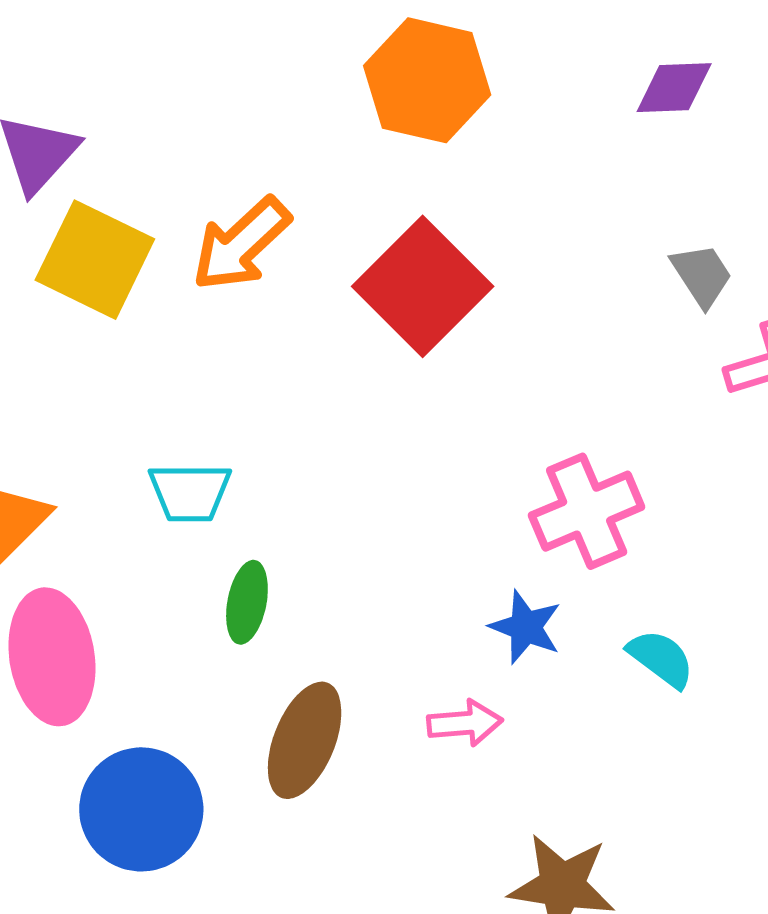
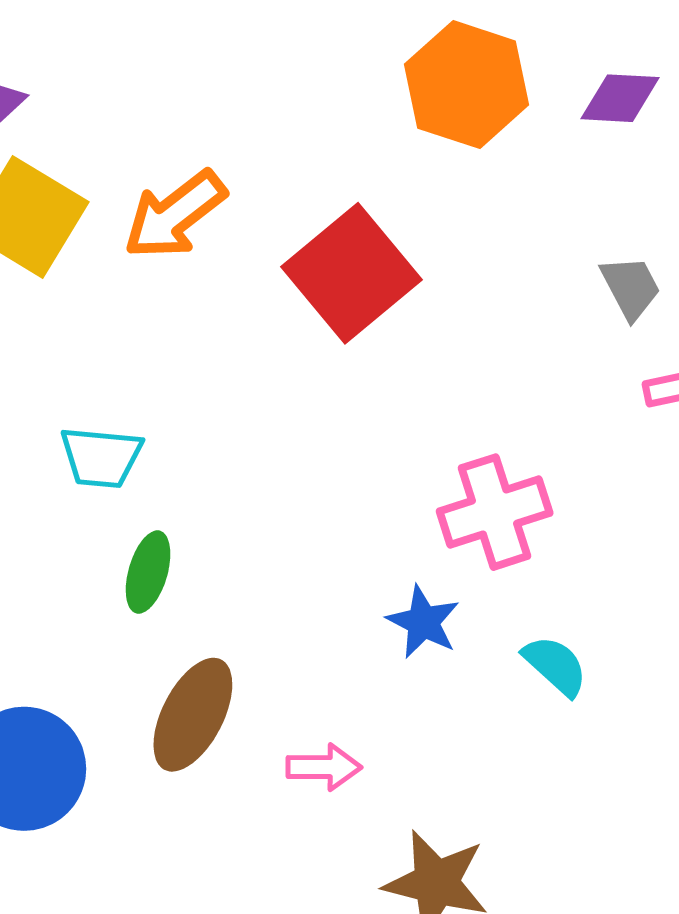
orange hexagon: (427, 80) -> (467, 85), moved
pink arrow: (465, 723) -> (324, 767), moved

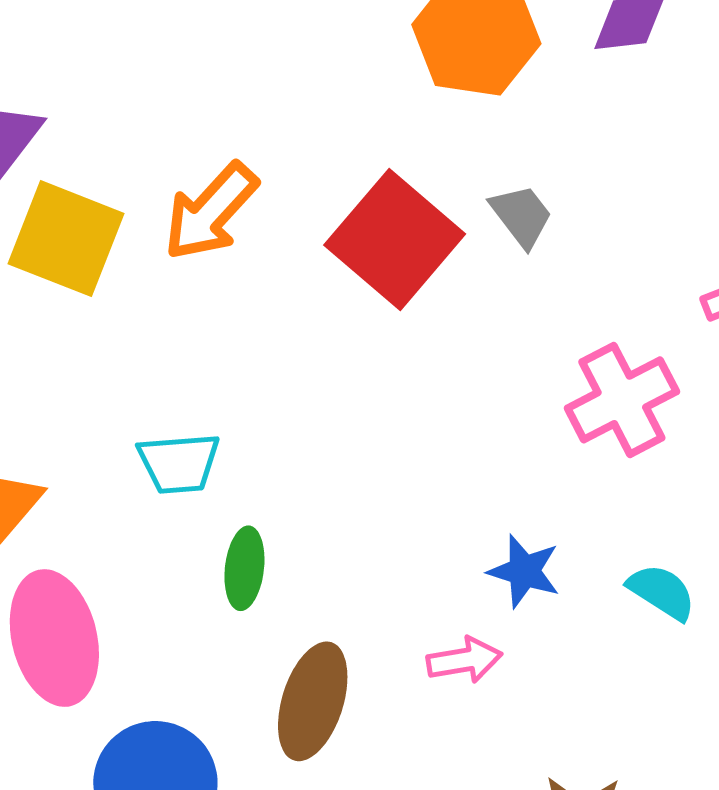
gray trapezoid: (631, 287) -> (521, 216), moved
pink cross: (495, 512) -> (622, 400), moved
pink arrow: (324, 767) -> (464, 660), moved

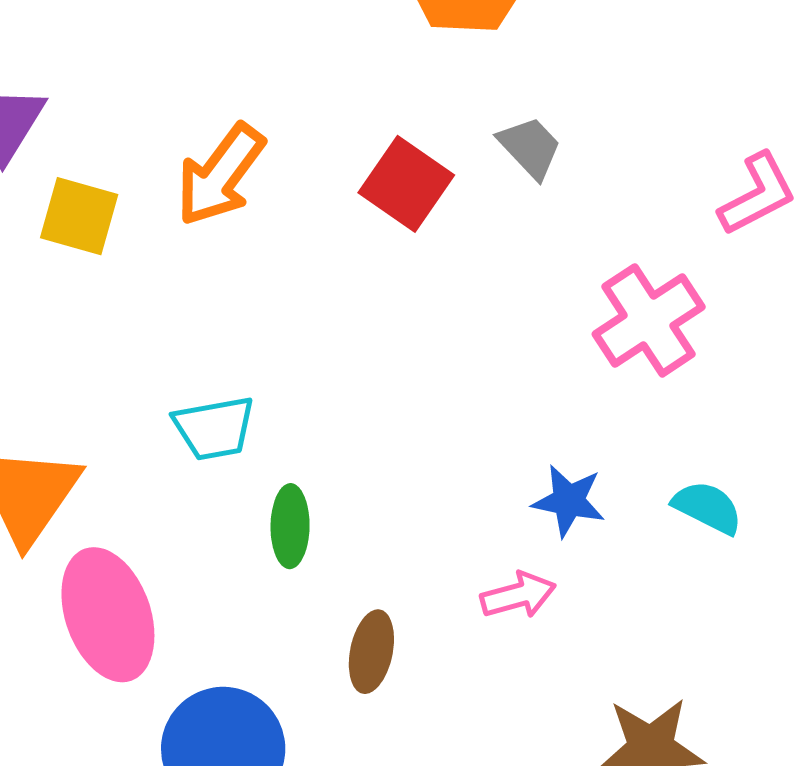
yellow square: (66, 239) -> (79, 216), size x0.7
red square: (395, 239) -> (406, 184), size x0.7
brown ellipse: (313, 701) -> (371, 652), size x0.7

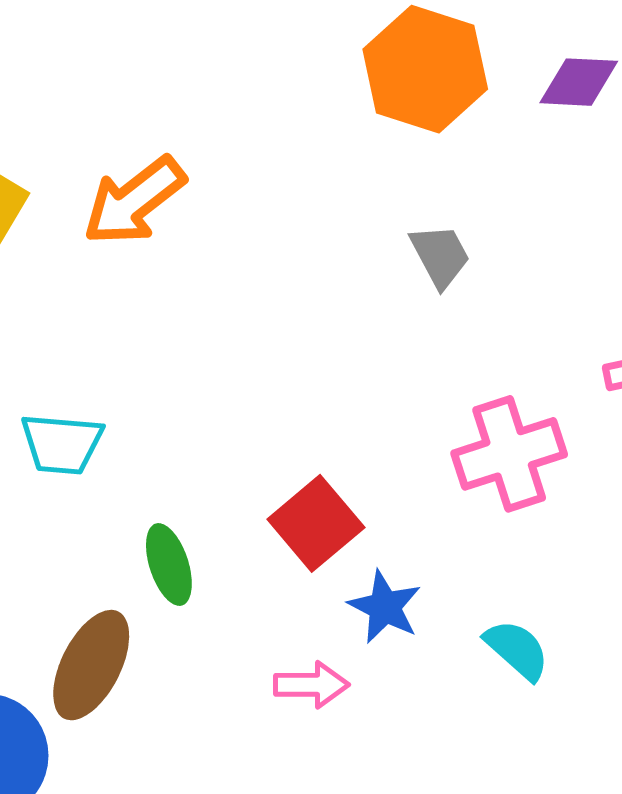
red square: (406, 184) -> (316, 523), moved
green ellipse: (290, 526) -> (169, 564), moved, turned -34
brown ellipse: (371, 652) -> (91, 665), moved, size x1.4

